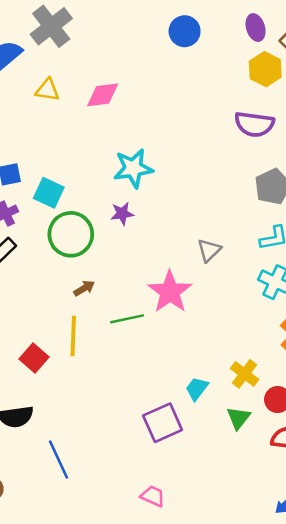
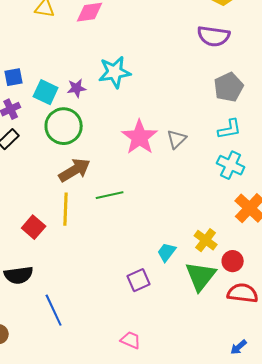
purple star: (122, 214) -> (77, 88), moved
brown arrow: (84, 288) -> (75, 170), size x1.8
pink star: (170, 292) -> (140, 137), moved
green triangle: (238, 418) -> (201, 276), size x1.6
purple square: (163, 423) -> (139, 280), size x0.7

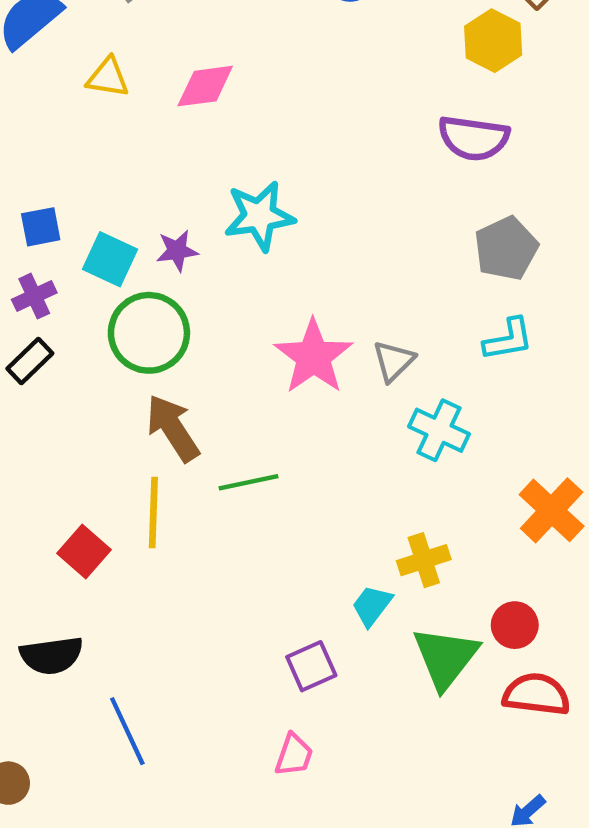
cyan cross: (231, 165) -> (439, 430), moved
brown arrow: (75, 170) -> (173, 428), turned -92
yellow cross: (206, 240) -> (424, 560), moved, turned 35
pink trapezoid: (131, 340) -> (294, 755), moved, turned 85

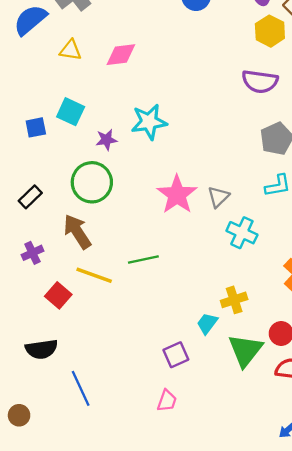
cyan square: (110, 259) -> (71, 112), moved
purple cross: (34, 296) -> (32, 253), moved
brown arrow: (173, 428) -> (77, 232), moved
yellow line: (153, 513) -> (94, 275), turned -72

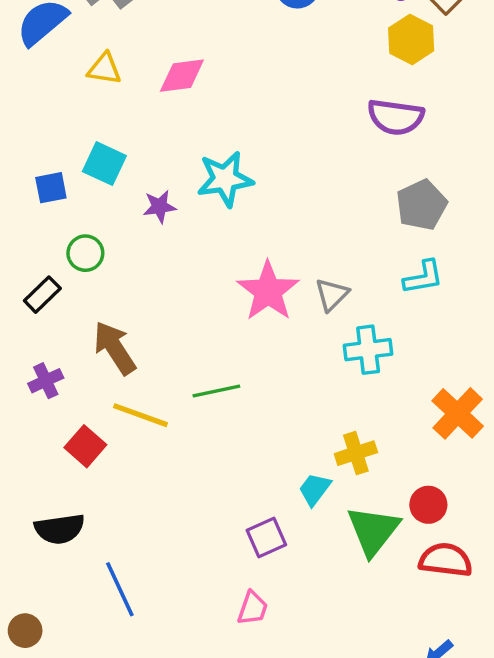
green circle: (92, 182) -> (85, 253), moved, size x0.6
cyan cross: (242, 233) -> (368, 350), turned -32

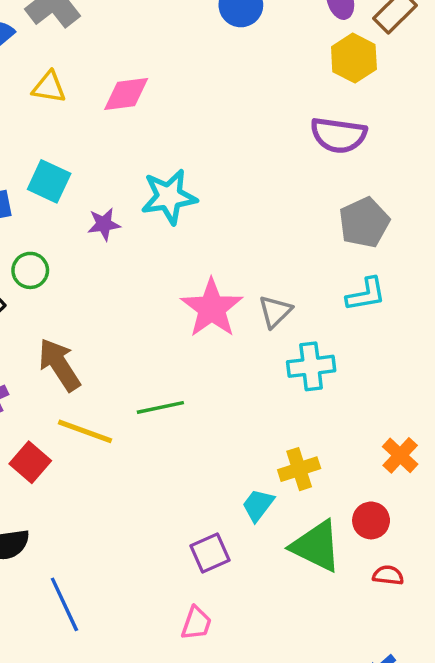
orange cross: (458, 413) -> (400, 455), moved, size x0.7
green triangle: (373, 531) -> (316, 546), turned -42
red semicircle: (446, 560) -> (388, 575), size x0.6

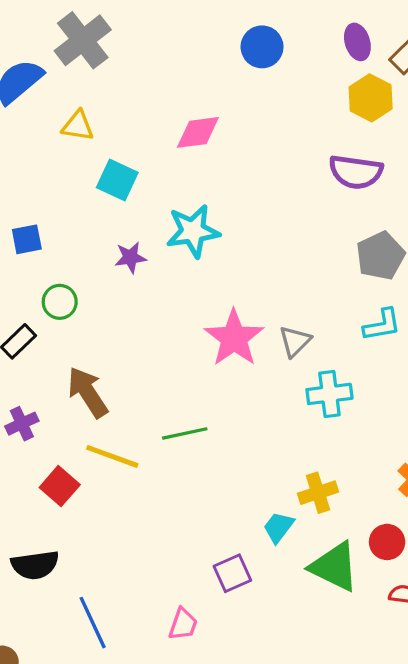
pink diamond: (126, 94) -> (198, 132), moved
cyan square: (49, 181) -> (117, 180), moved
pink trapezoid: (196, 623) -> (183, 624), moved

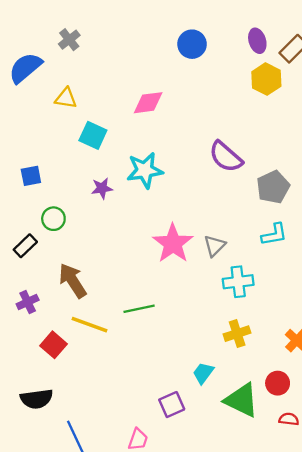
gray cross: (83, 40) -> (69, 40), size x0.6
purple semicircle: (356, 172) -> (226, 157), moved, turned 33
yellow cross: (318, 493) -> (237, 334), moved

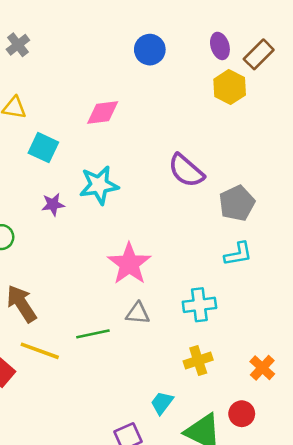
gray triangle: (215, 246) -> (138, 313), moved, turned 50

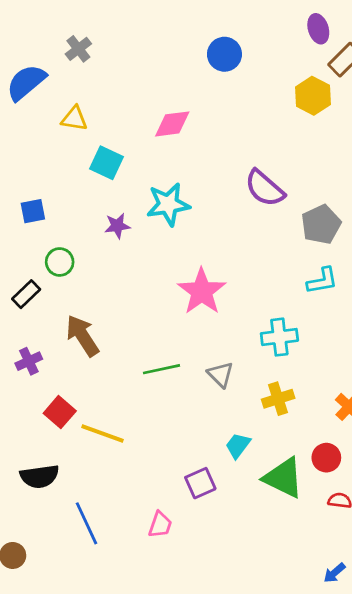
purple ellipse: (220, 46) -> (318, 29), moved
gray triangle: (138, 313) -> (220, 375), moved, turned 40
yellow line: (40, 351) -> (103, 434), moved

